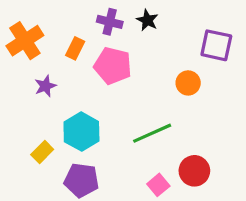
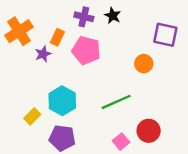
purple star: (45, 86) -> (43, 54), moved

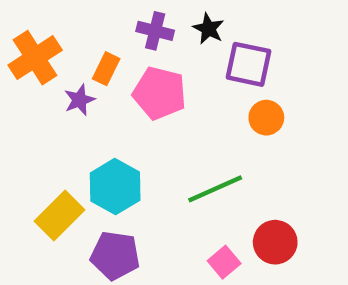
purple square: (165, 35) -> (248, 64), moved
yellow rectangle: (32, 116) -> (59, 215), size x1.5

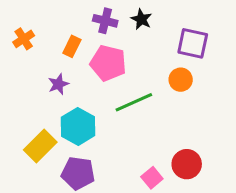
orange cross: (35, 58) -> (24, 39), size x0.6
purple square: (248, 64) -> (193, 43), moved
purple star: (79, 100) -> (58, 84), moved
green line: (215, 189) -> (134, 102), moved

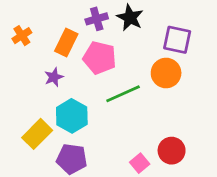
black star: (141, 19) -> (130, 18), size x1.4
purple cross: (105, 21) -> (97, 19), turned -30
orange rectangle: (72, 46) -> (66, 43), size x1.4
orange circle: (181, 80) -> (166, 73), size x1.4

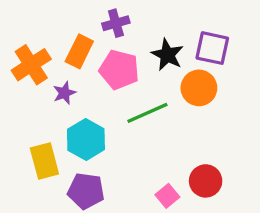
black star: (130, 18) -> (167, 55), moved
orange cross: (22, 36) -> (31, 65), moved, size x1.6
yellow rectangle: (37, 134) -> (44, 161), turned -60

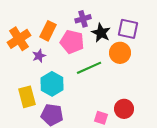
purple cross: (116, 23) -> (83, 19), moved
pink square: (167, 196) -> (101, 118), turned -32

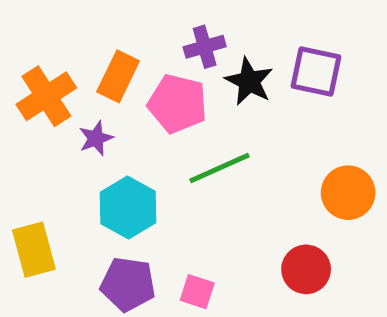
orange circle: (120, 53) -> (348, 193), moved
yellow rectangle: (27, 97) -> (34, 250), moved
pink square: (101, 118) -> (197, 292), moved

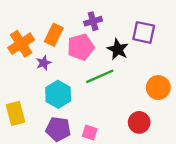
black star: (249, 81) -> (118, 49), moved
pink pentagon: (177, 104) -> (81, 47), turned -30

